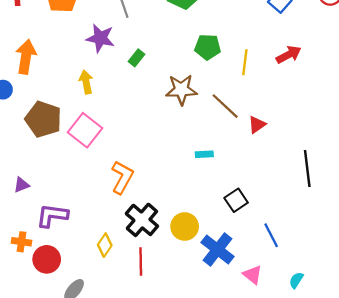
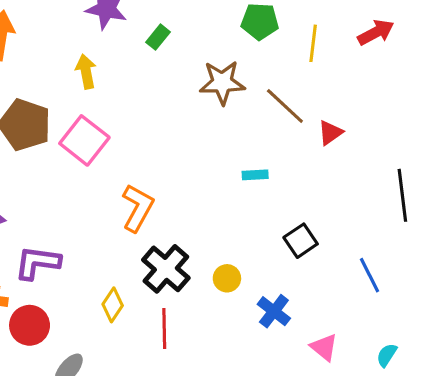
yellow circle: (185, 226) -> (227, 278), size x0.7
blue line: (271, 235) -> (370, 275), moved
blue cross: (217, 249) -> (274, 311), size x0.7

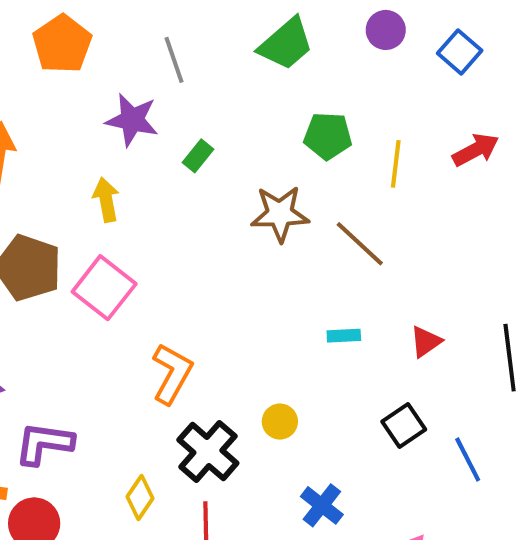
red triangle: (330, 133) -> (426, 342), moved
cyan rectangle: (255, 175) -> (344, 336), moved
black square: (301, 241) -> (404, 426), moved
yellow circle: (227, 278) -> (280, 422), moved
blue cross: (274, 311) -> (322, 505), moved

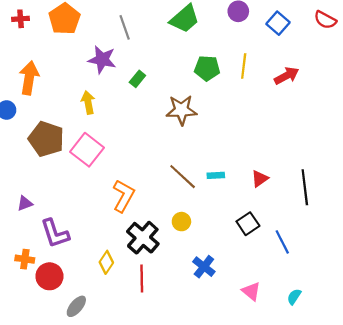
yellow line: (396, 164) -> (244, 66), moved
brown line: (360, 244) -> (183, 177), moved
purple L-shape: (44, 444) -> (55, 233), turned -116

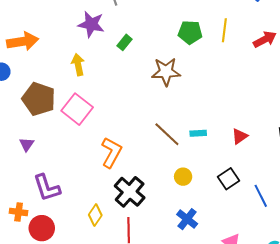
orange arrow: (29, 78) -> (23, 41), turned 72
purple triangle: (25, 203) -> (27, 144), moved, turned -35
yellow circle: (181, 222) -> (183, 177), moved

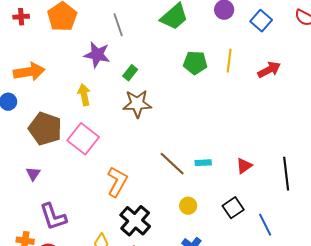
brown star: (166, 72) -> (137, 104), moved

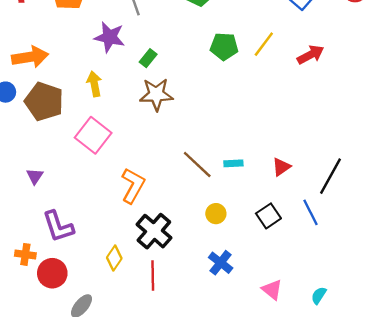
yellow line: (229, 61) -> (264, 44), turned 30
brown pentagon: (45, 129) -> (44, 101), moved
black line: (286, 174) -> (330, 176), turned 36
blue line: (265, 225) -> (311, 212), moved

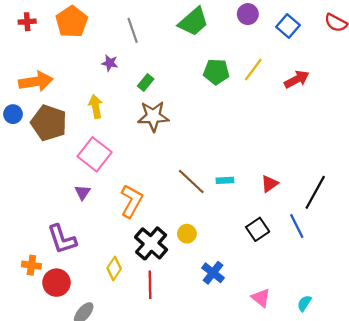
purple star: (110, 37) -> (110, 63), size x0.6
purple triangle: (35, 176) -> (83, 192), moved
yellow circle: (216, 214) -> (187, 234), moved

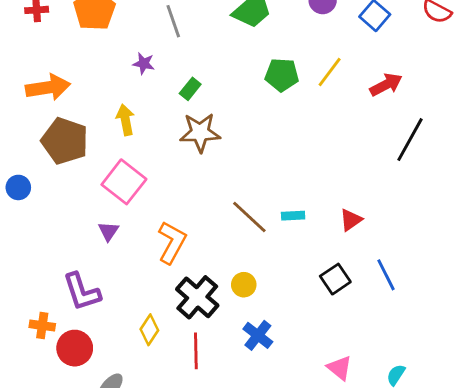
blue circle: (13, 114) -> (18, 187), moved
black line: (315, 192) -> (410, 140), moved
blue cross: (213, 273) -> (258, 335), moved

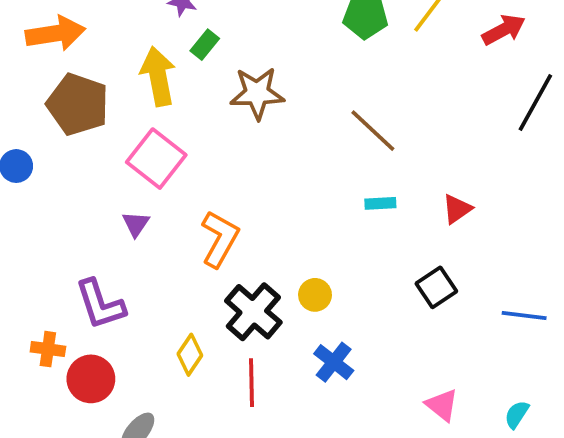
green rectangle: (190, 89) -> (205, 45), moved
yellow arrow: (125, 120) -> (158, 76), size x1.4
brown line: (249, 217) -> (373, 131), moved
blue line: (386, 275) -> (524, 315), moved, turned -56

